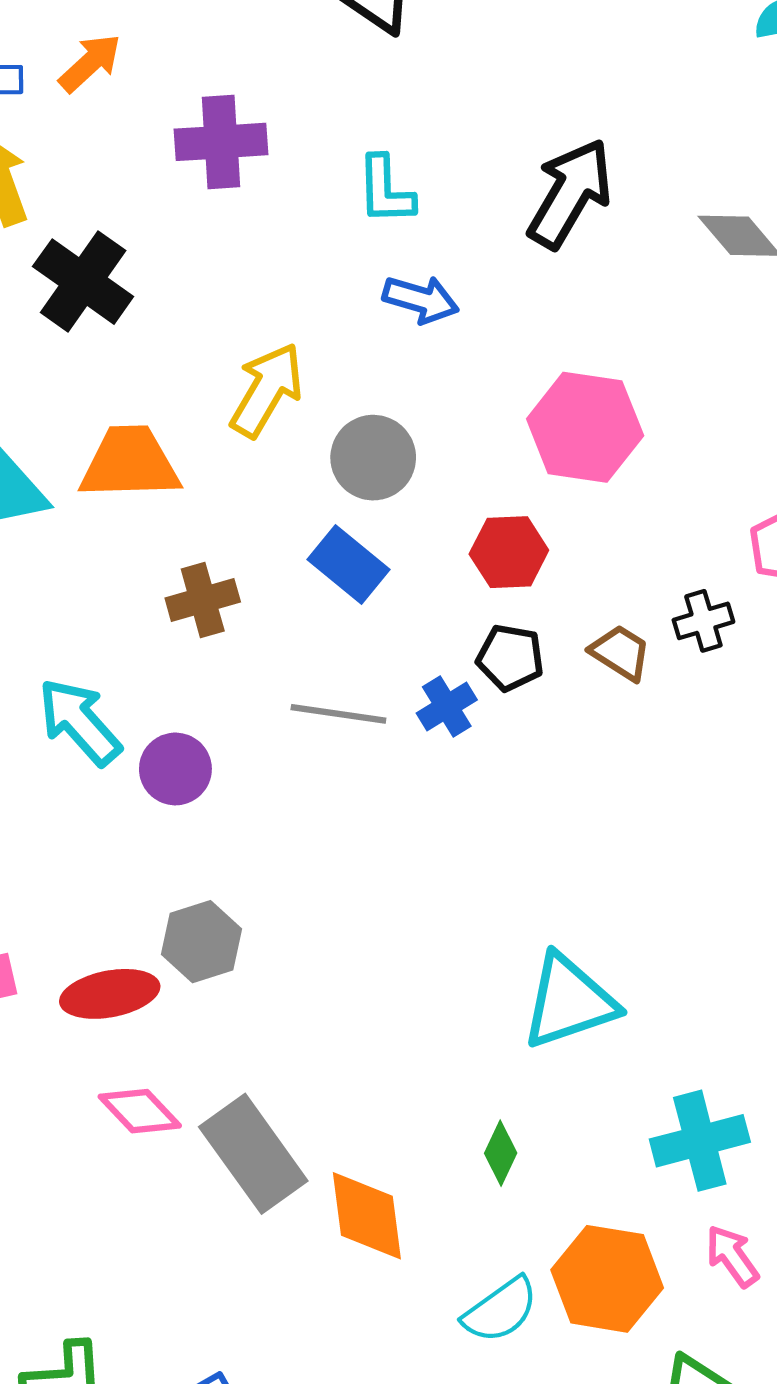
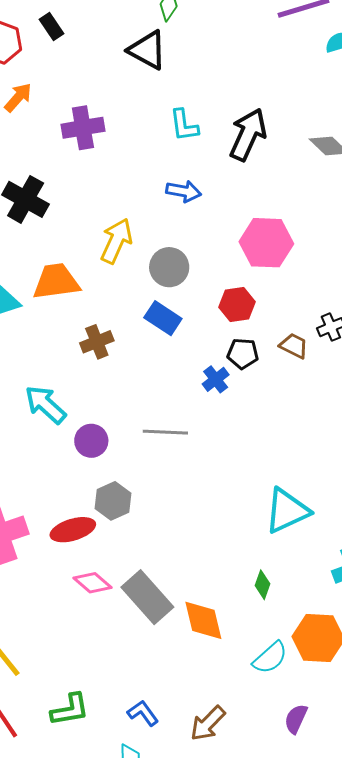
cyan L-shape: (386, 190) -> (184, 125), moved
gray line: (338, 714) -> (165, 432), moved
purple circle: (175, 769) -> (91, 441), moved

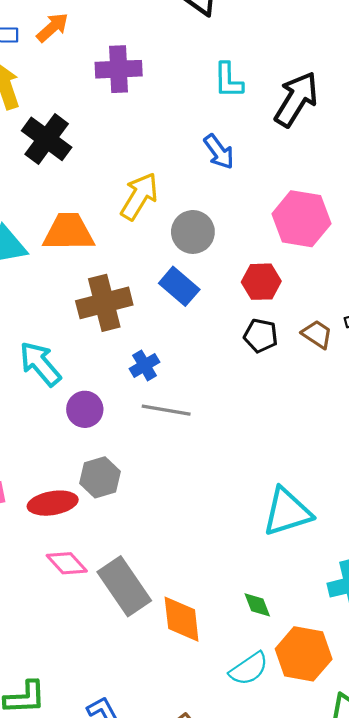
blue arrow: (184, 191) -> (219, 152), turned 36
brown cross: (97, 342) -> (104, 303), size x1.5
blue cross: (216, 379) -> (145, 365), moved
green diamond: (263, 585) -> (257, 605), moved, turned -48

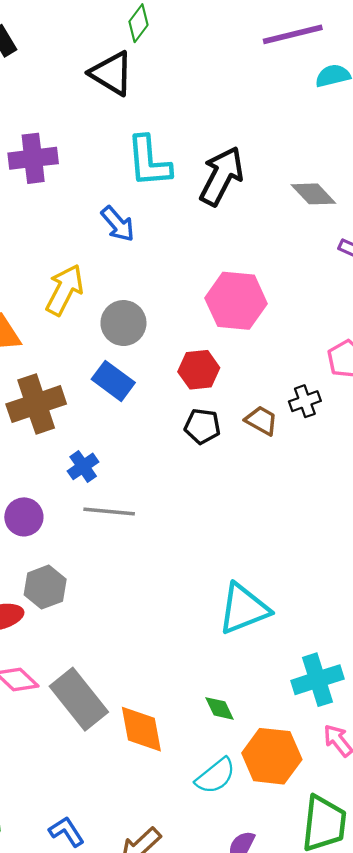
cyan L-shape: (228, 80) -> (149, 162), size x1.4
blue arrow: (219, 152) -> (118, 224), moved

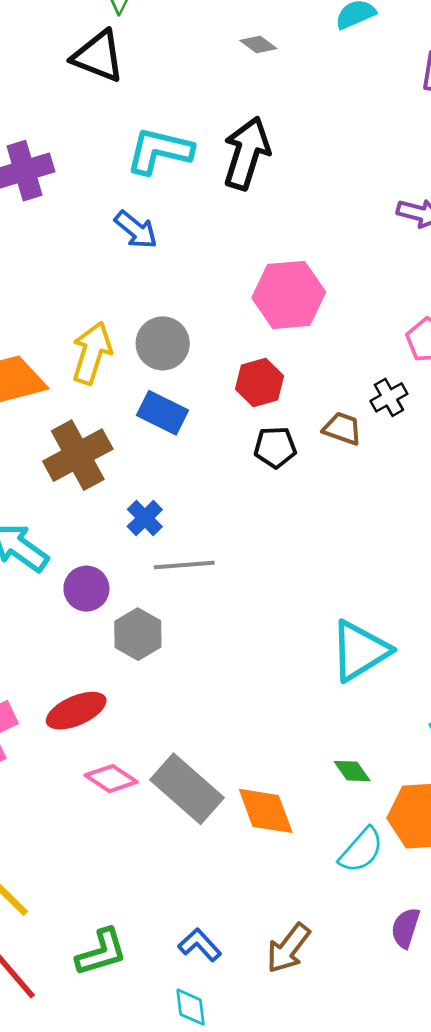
cyan L-shape: (149, 162) -> (159, 151), turned 118
gray diamond: (313, 194) -> (258, 44), moved, size x0.7
yellow arrow: (65, 290) -> (92, 353), moved
gray hexagon: (45, 587) -> (138, 634), moved

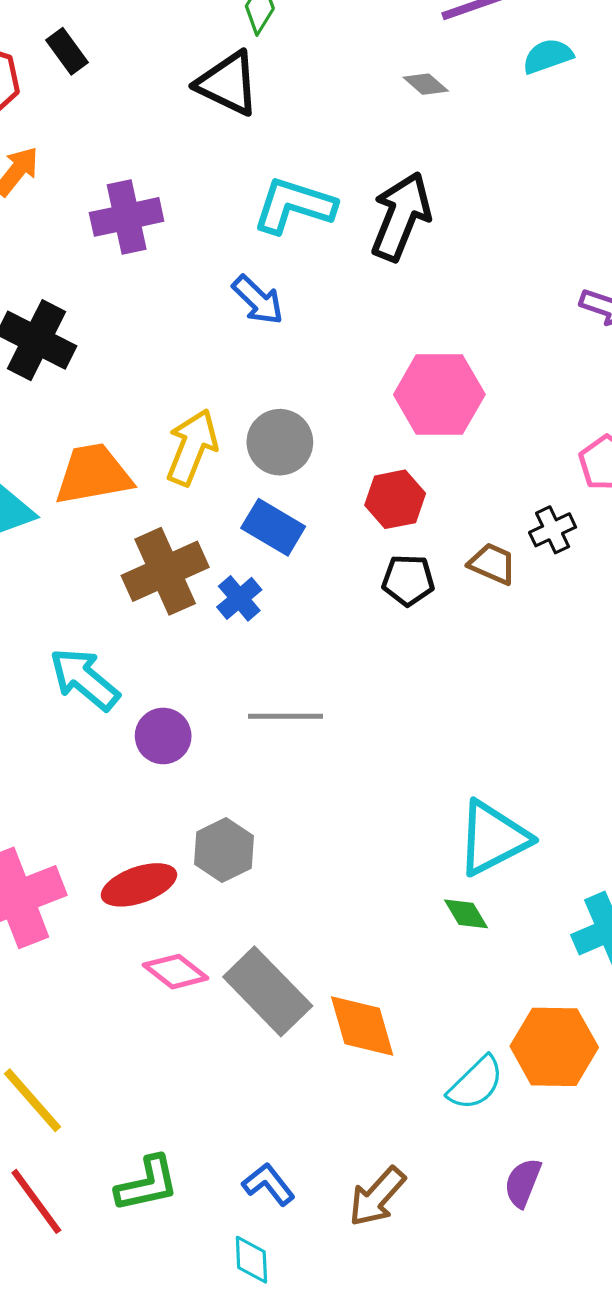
blue cross: (145, 518) -> (239, 598), moved
gray hexagon: (138, 634) -> (224, 850), moved
green diamond: (352, 771) -> (466, 914), moved

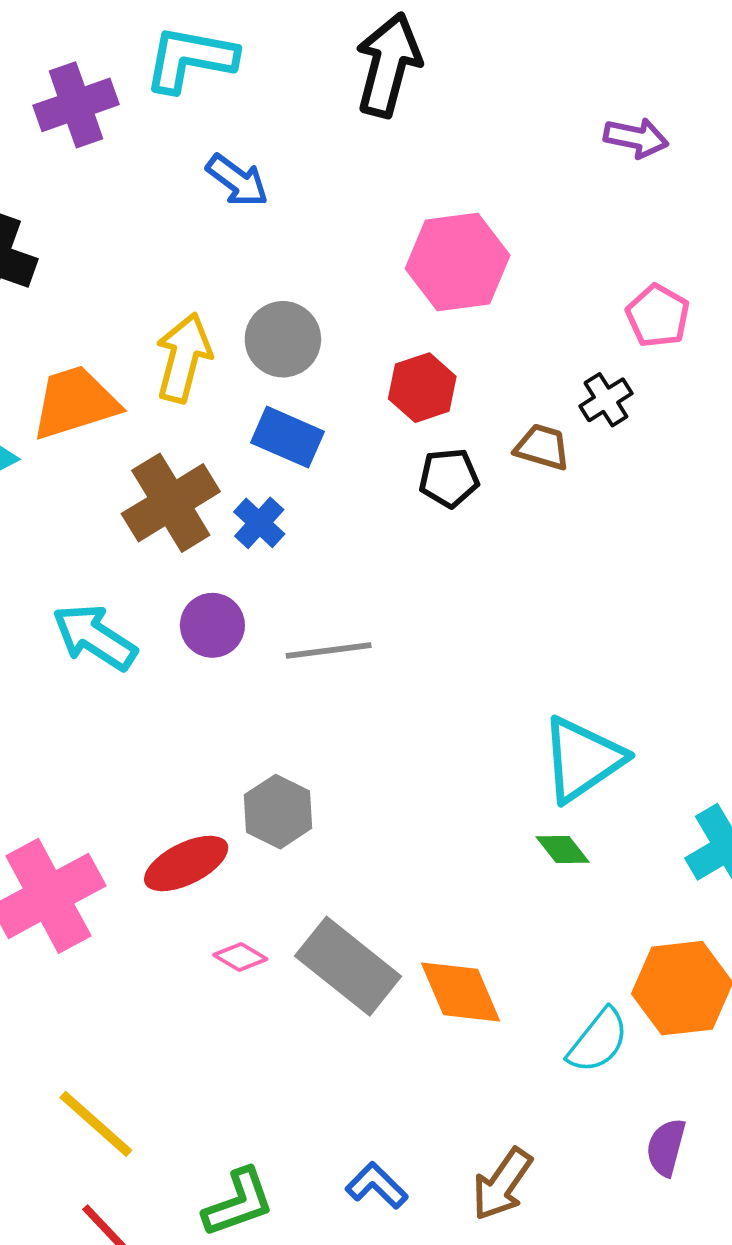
cyan L-shape: (294, 206) -> (190, 59), moved
purple circle: (163, 736) -> (212, 625), moved
pink diamond: (176, 972) -> (240, 957), size x0.7

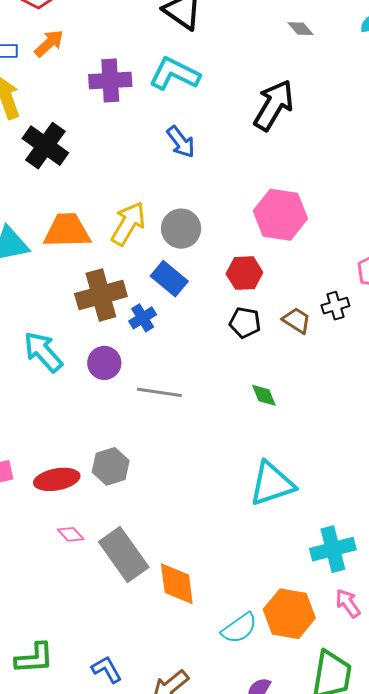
green diamond: (563, 849) -> (264, 395), moved

